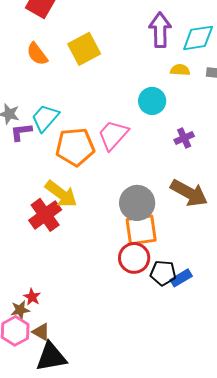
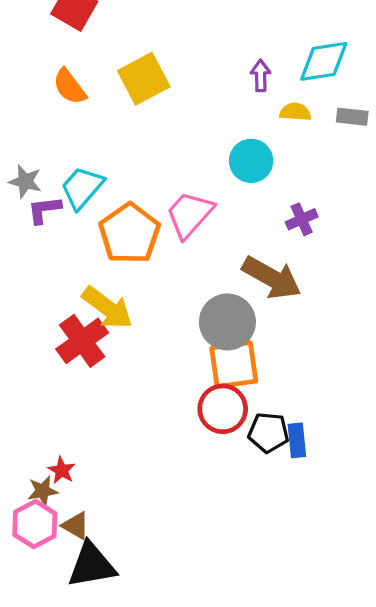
purple arrow: (160, 30) -> (261, 76), moved, size x0.6
orange pentagon: (75, 147) -> (130, 234), turned -30
brown arrow: (189, 193) -> (272, 278), moved
blue rectangle: (181, 278) -> (297, 440), turned -65

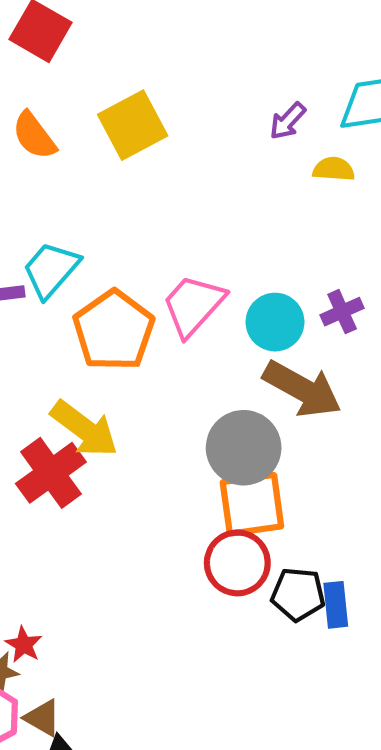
purple arrow: (261, 76) -> (288, 121), turned -136
cyan circle: (251, 161) -> (275, 322), moved

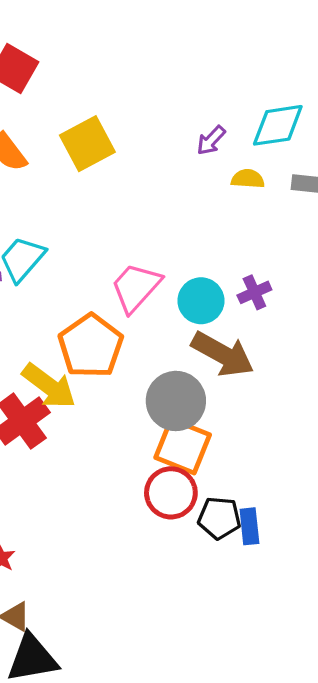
orange pentagon: (114, 330) -> (91, 346), moved
orange square: (252, 504) -> (183, 446), turned 30

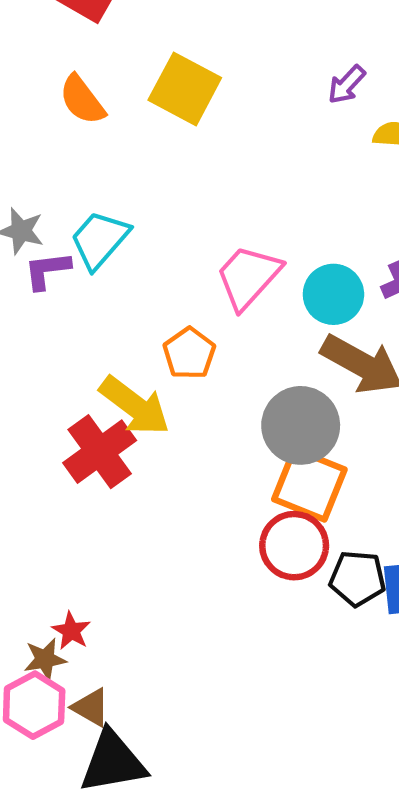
yellow square: (87, 144) -> (185, 89), turned -34
orange pentagon: (91, 346) -> (189, 353), size x0.6

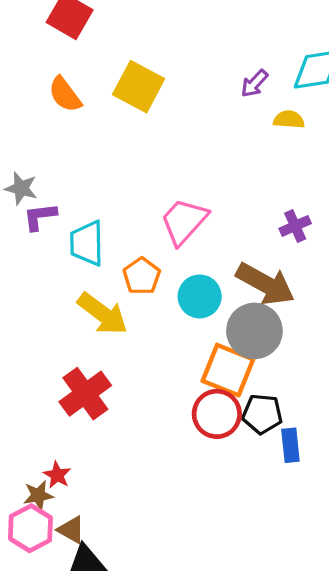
cyan trapezoid: (100, 240) -> (87, 243), moved, turned -42
cyan circle: (333, 294) -> (200, 296), moved
gray circle: (301, 425) -> (254, 331), moved
red cross: (100, 452) -> (85, 394), moved
black pentagon: (357, 578) -> (262, 414), moved

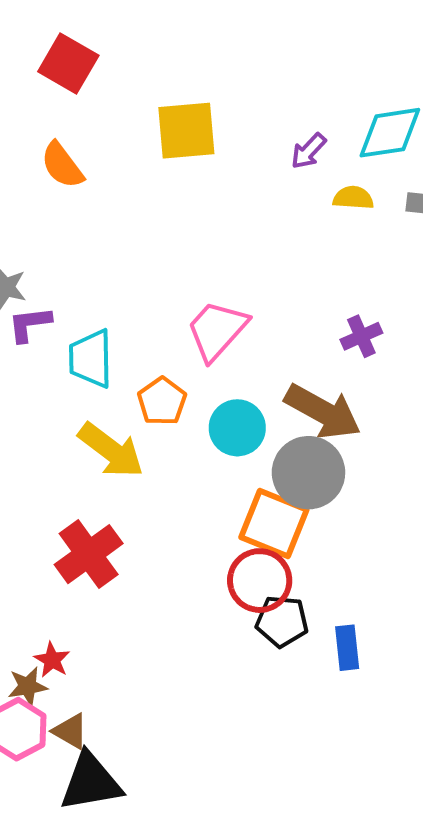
yellow square: (139, 87) -> (186, 131), moved, turned -33
black pentagon: (262, 414) -> (282, 621), moved
blue rectangle: (290, 445) -> (347, 648), moved

